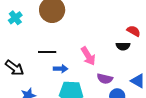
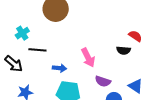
cyan cross: (15, 18) -> (22, 33), moved
black line: (47, 52) -> (37, 50), moved

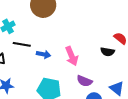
blue arrow: (60, 68) -> (44, 54), moved

